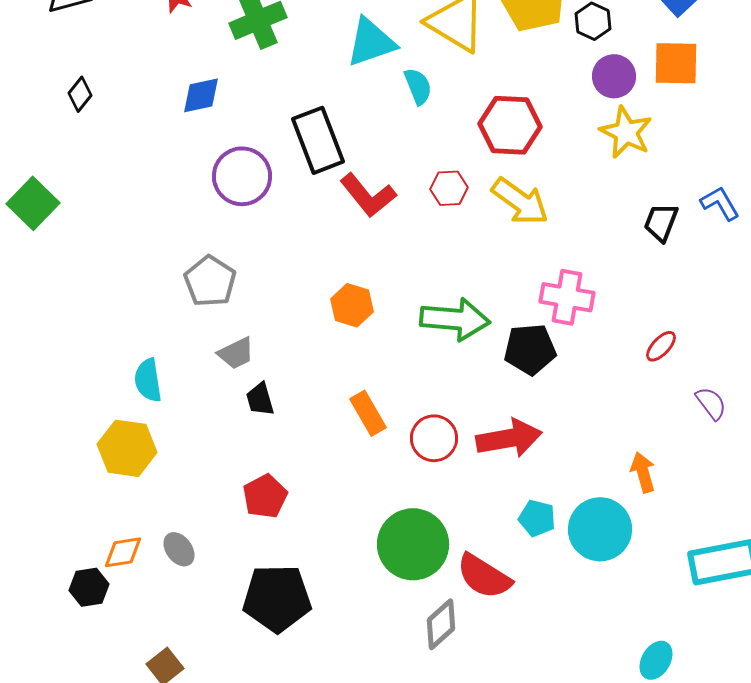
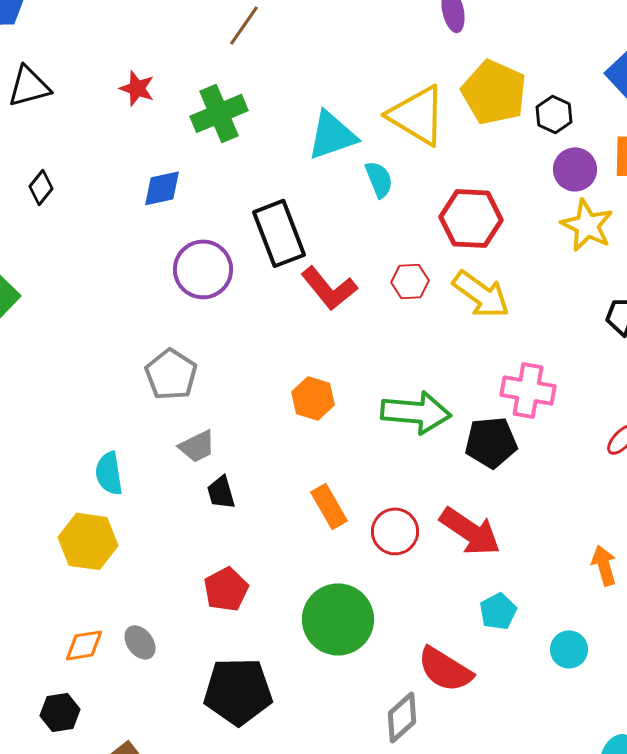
red arrow: (509, 438) -> (470, 531), turned 44
cyan pentagon: (537, 518) -> (498, 611), turned 30
cyan circle: (600, 529) -> (569, 649), moved, size x0.6
green circle: (413, 544) -> (338, 619), moved
black hexagon: (89, 587) -> (60, 712), moved

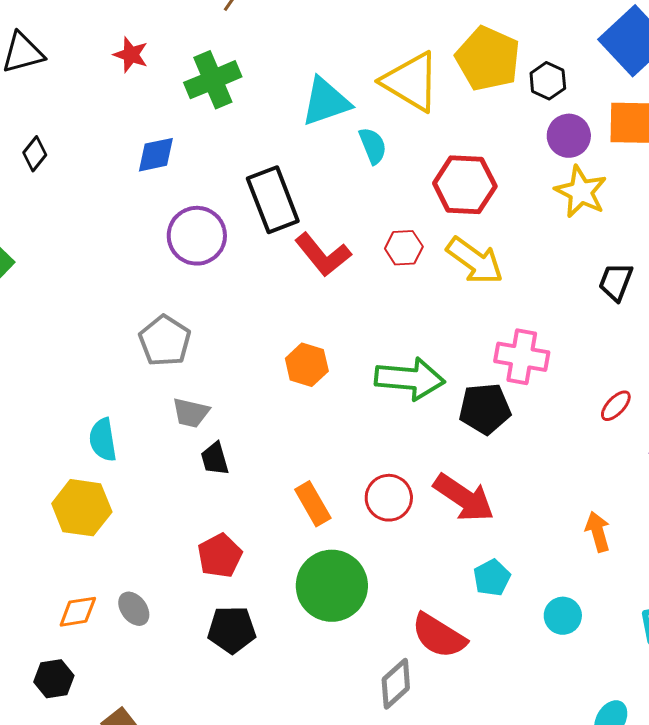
gray trapezoid: (197, 446) -> (191, 413), turned 39
orange rectangle: (329, 506) -> (313, 504), moved
black pentagon: (238, 691) -> (232, 630), moved, size x0.7

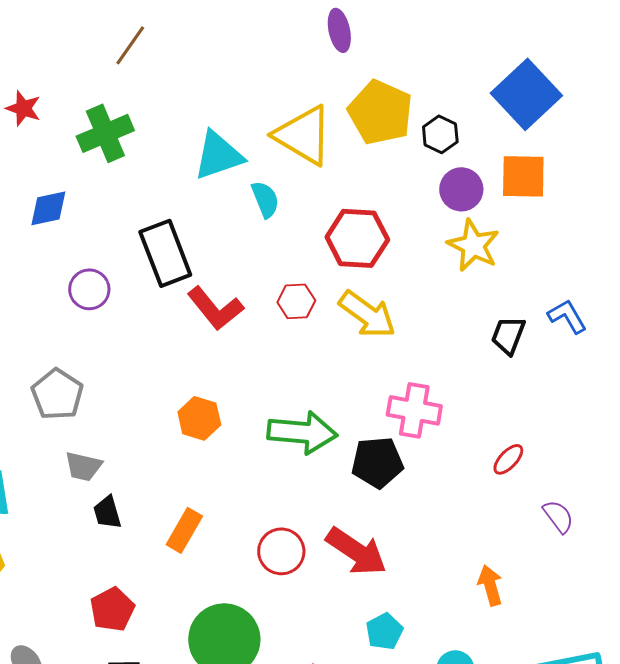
purple circle: (197, 236) -> (89, 289), size x0.7
orange rectangle: (313, 504) -> (184, 530), moved, turned 60

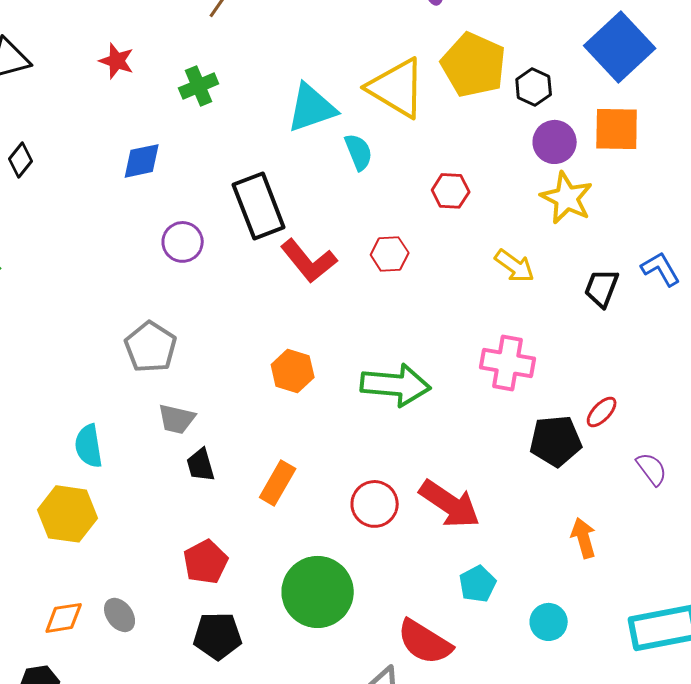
green cross: (105, 133) -> (199, 86), size x0.7
red hexagon: (357, 238) -> (451, 191), size x0.6
yellow arrow: (367, 314) -> (515, 266), moved, size x0.7
black pentagon: (377, 462) -> (556, 441), moved

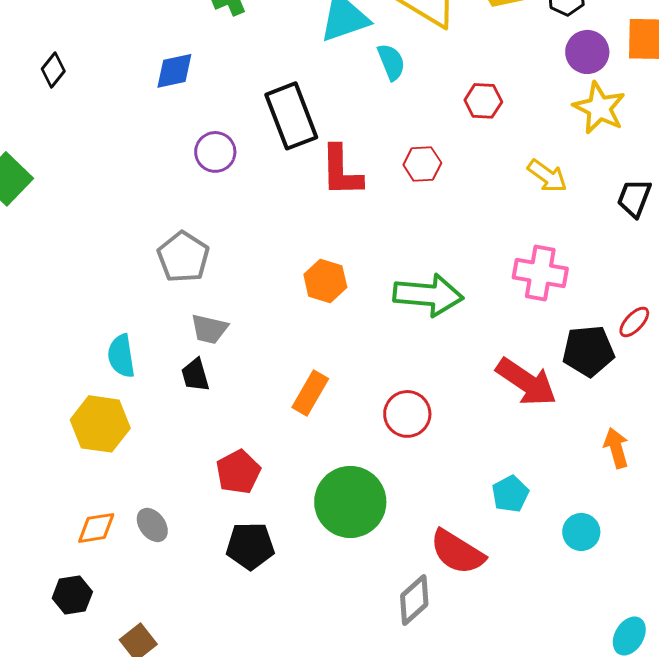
red L-shape: (309, 261) -> (341, 171), turned 38
black trapezoid: (201, 465) -> (195, 375), moved
red arrow: (450, 504) -> (526, 382), moved

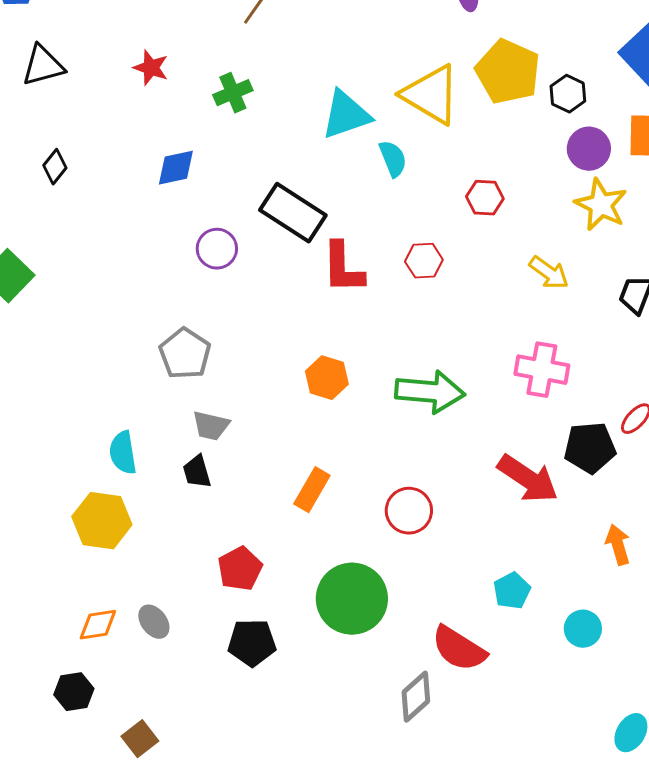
black rectangle: (291, 116) -> (293, 213), turned -36

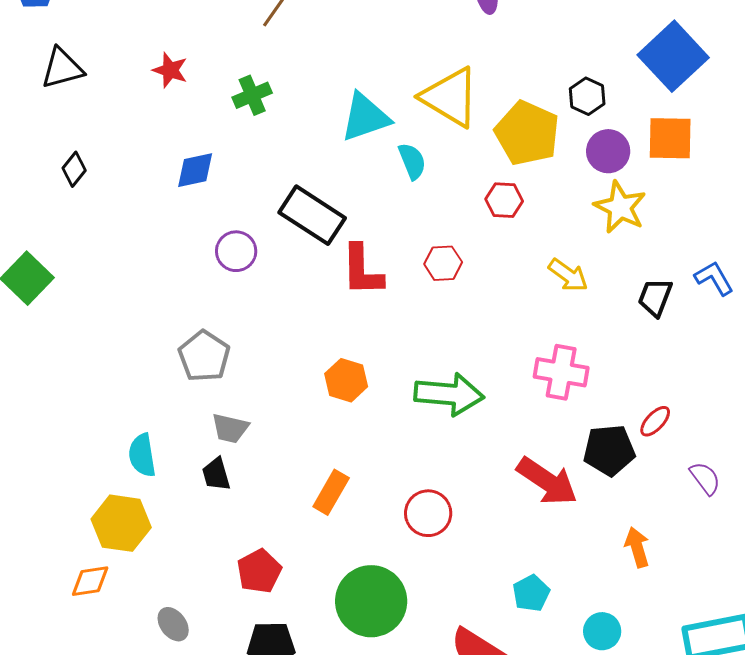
yellow pentagon: (508, 72) -> (527, 133), moved
orange diamond: (98, 625) -> (90, 581), moved

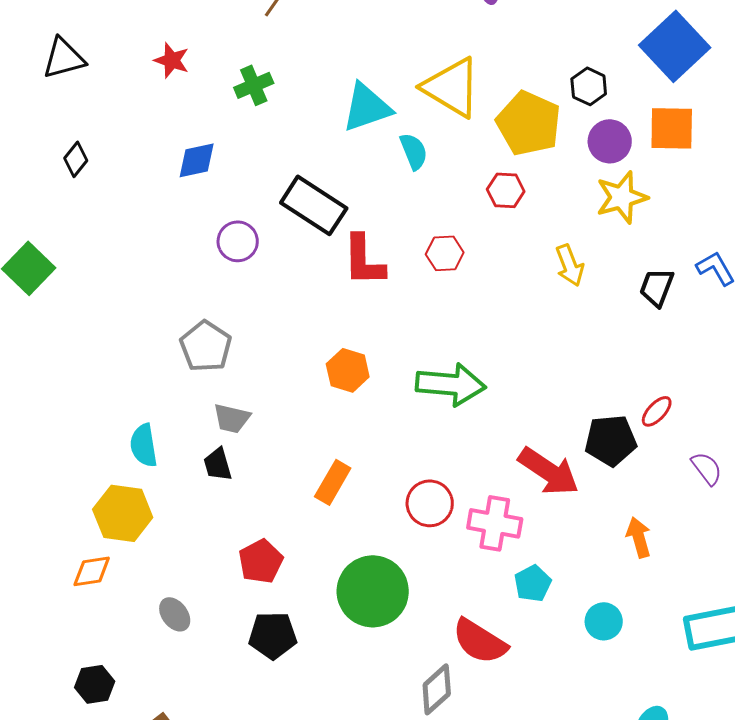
yellow star: (620, 207) -> (622, 197), turned 30
yellow arrow: (568, 275) -> (570, 265), turned 33
pink cross: (561, 372) -> (495, 523), moved

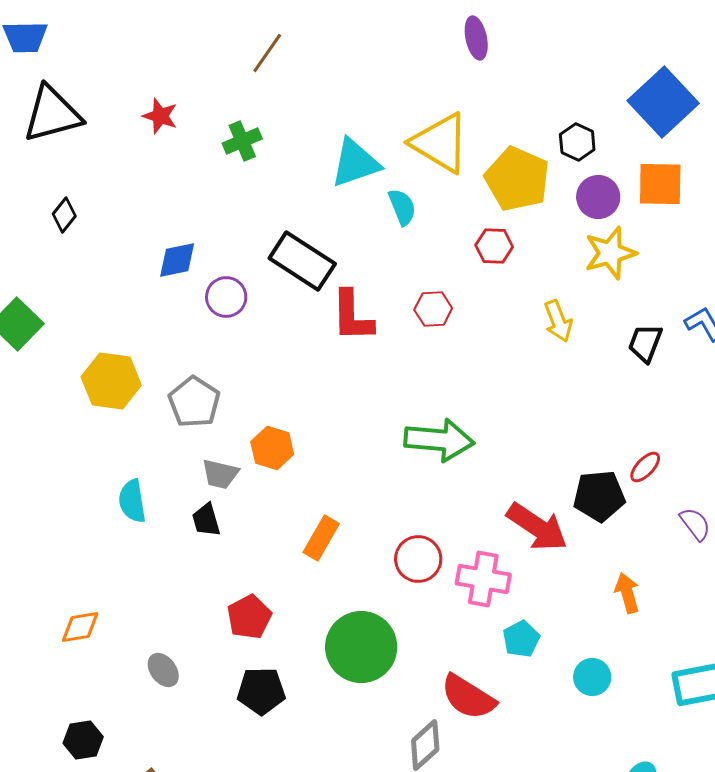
black triangle: (64, 58) -> (52, 114), size x1.4
blue diamond: (197, 160) -> (177, 260), moved
orange hexagon: (348, 370) -> (272, 448), moved
yellow hexagon: (123, 513) -> (111, 381), moved

